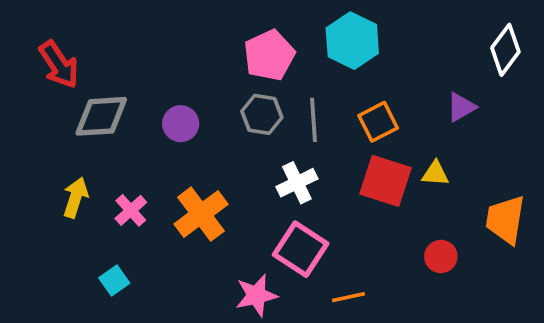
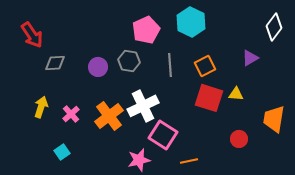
gray hexagon: (262, 114) -> (129, 61), moved
gray diamond: (101, 116) -> (55, 63), size x0.7
white cross: (297, 183) -> (143, 106), moved, size x1.4

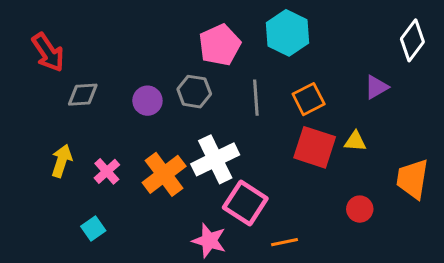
pink star: (139, 160) -> (209, 241), turned 30

